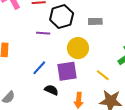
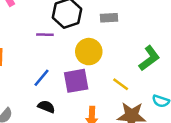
black semicircle: (51, 90) -> (46, 107), moved

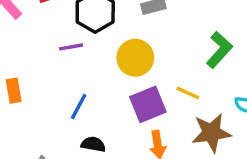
purple square: (76, 81) -> (148, 104), moved

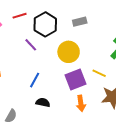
purple line: (71, 47) -> (31, 45), turned 56

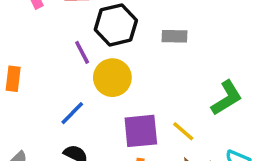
yellow circle: (69, 52) -> (112, 78), moved

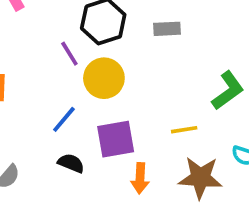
purple square: (141, 131) -> (116, 139), moved
yellow line: (183, 131) -> (184, 130), turned -45

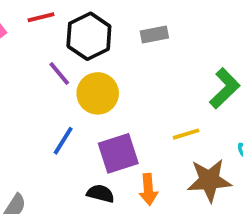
black semicircle: (71, 163) -> (100, 193), moved

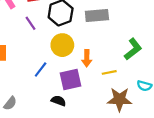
gray rectangle: (154, 35) -> (97, 15), size x1.5
purple line: (59, 74) -> (30, 23), moved
orange arrow: (148, 189) -> (87, 58), moved

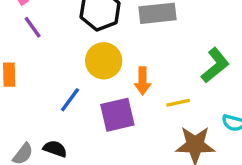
purple line: (30, 23) -> (33, 27), moved
black semicircle: (58, 101) -> (55, 149), moved

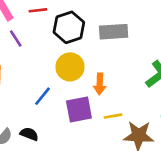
yellow line: (178, 103) -> (113, 116), moved

